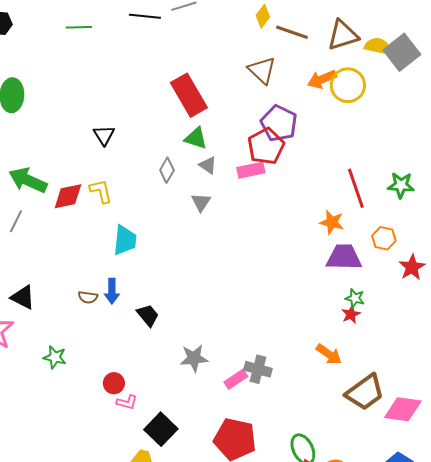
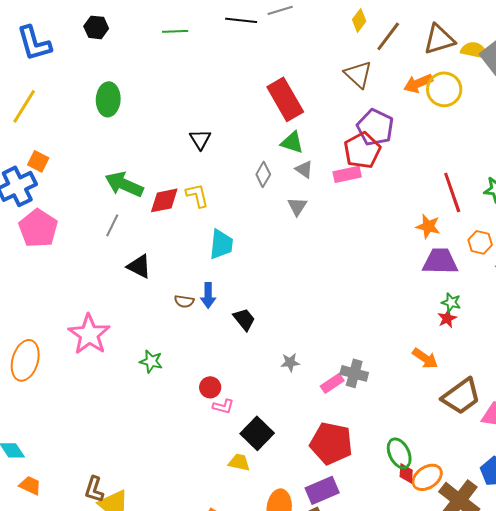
brown line: (292, 32) -> (388, 36), turned -72
black triangle: (23, 297) -> (139, 266), moved
gray star: (194, 358) -> (290, 362), size x0.7

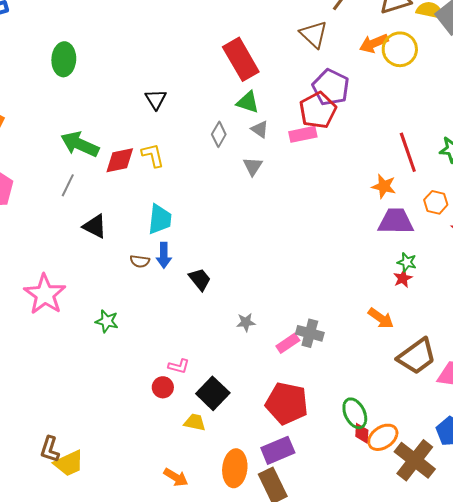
cyan trapezoid: (221, 244) -> (160, 219), moved
red circle: (210, 387) -> (163, 387), moved

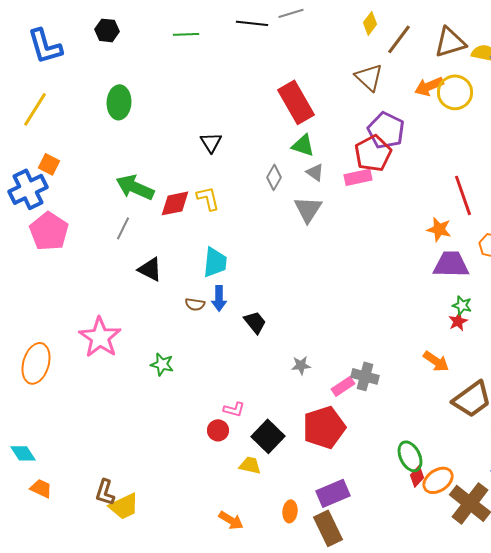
gray triangle: (253, 166) -> (308, 209), size x1.4
red pentagon: (287, 403) -> (324, 427), moved, turned -30
red diamond: (362, 433) -> (417, 476), turned 40
orange ellipse: (235, 468) -> (290, 511), size x0.6

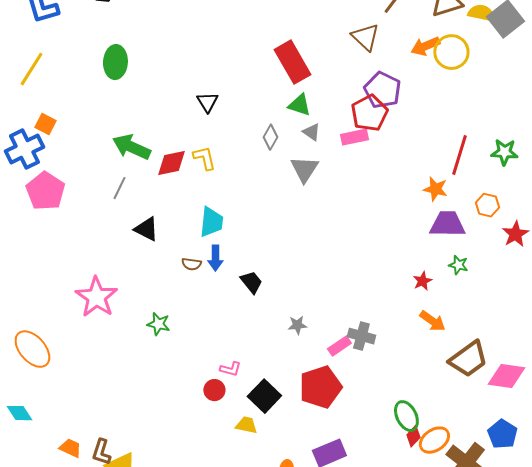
red line: (463, 195) -> (459, 155), turned 36
red star: (458, 321) -> (422, 281), moved
orange ellipse: (36, 363) -> (32, 349), moved, turned -57
orange trapezoid: (41, 488) -> (70, 448), moved

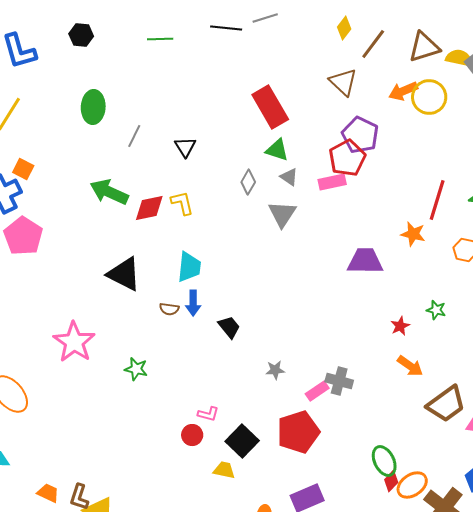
gray line: (119, 188) -> (134, 136), moved
purple trapezoid: (447, 224) -> (365, 261), moved
black triangle: (146, 229) -> (124, 274), size x1.4

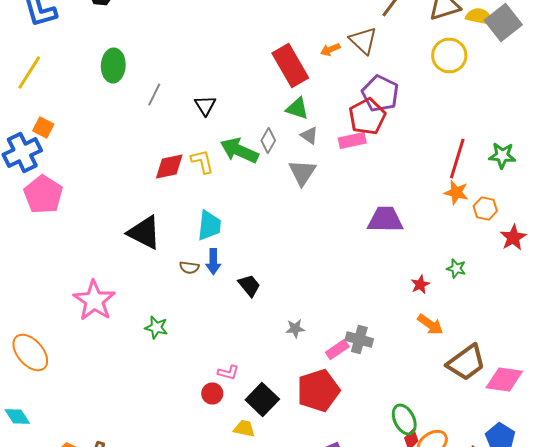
orange arrow: (403, 91) -> (330, 50), moved, size x0.7
green arrow: (109, 192) -> (239, 150), moved
orange star: (413, 234) -> (456, 192), moved

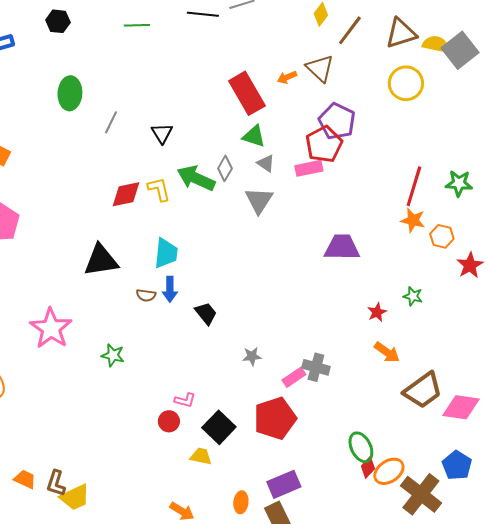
black triangle: (144, 232) -> (101, 260), turned -36

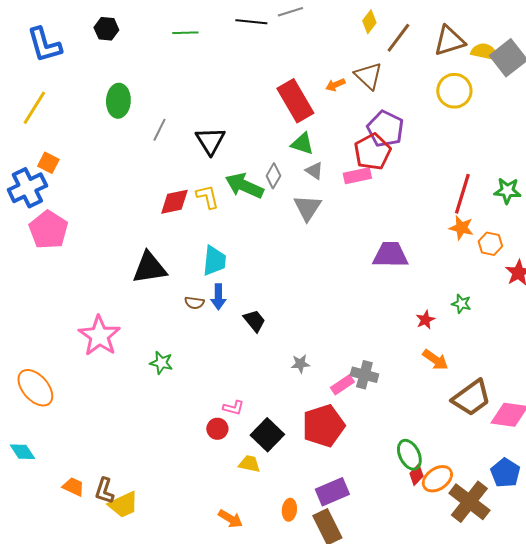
black triangle: (162, 133) -> (210, 141), size x1.4

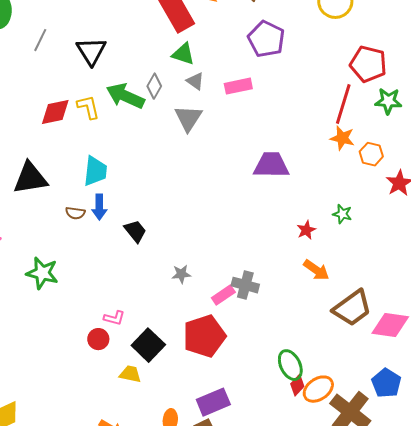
red pentagon: (372, 152) -> (368, 64), moved, turned -30
green star: (161, 363) -> (42, 273), size x1.4

